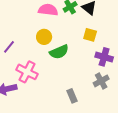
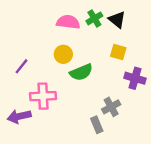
pink cross: (27, 72) -> (43, 96), turned -30
gray cross: (101, 81) -> (111, 107), moved

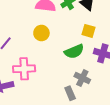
green semicircle: (81, 72) -> (74, 51), moved
gray cross: (111, 107) -> (82, 78), turned -35

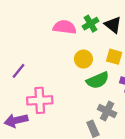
yellow circle: (41, 33) -> (83, 59), moved

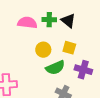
green cross: (91, 24) -> (49, 20), turned 32

